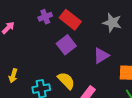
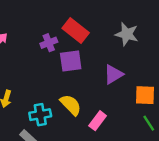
purple cross: (45, 17) -> (49, 43), moved
purple square: (66, 45) -> (71, 61), turned 30

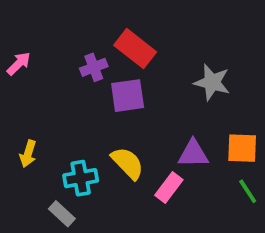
gray star: (127, 34) -> (212, 82), moved
purple triangle: (113, 74) -> (193, 154), moved, turned 30

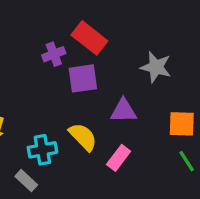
purple triangle: (193, 154) -> (123, 111), moved

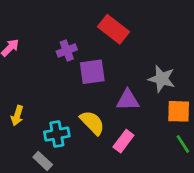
red rectangle: (89, 38) -> (113, 29), moved
gray star: (156, 67) -> (162, 79), moved

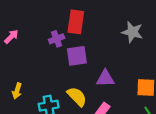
red rectangle: (113, 29) -> (76, 22), moved, turned 60
gray star: (162, 79) -> (132, 32), moved

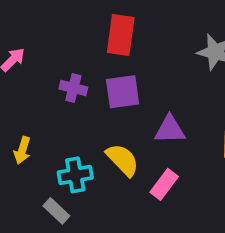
purple cross: (57, 39) -> (73, 88), moved, turned 35

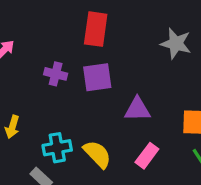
yellow semicircle: (123, 160) -> (97, 154), moved
pink rectangle: (164, 184) -> (147, 156), moved

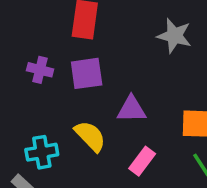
yellow semicircle: (97, 154) -> (90, 136), moved

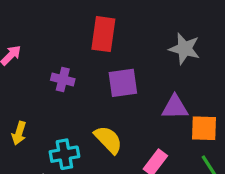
purple square: (87, 73) -> (123, 83), moved
purple triangle: (131, 109) -> (175, 107), moved

